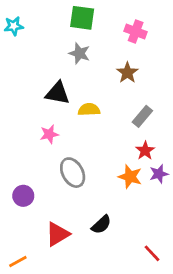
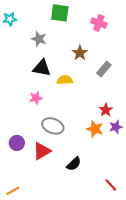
gray star: (79, 53) -> (39, 39), moved
brown star: (127, 73) -> (80, 53), moved
gray rectangle: (142, 116) -> (104, 69), moved
gray ellipse: (73, 173) -> (53, 126), turned -40
red triangle: (58, 234) -> (42, 151), moved

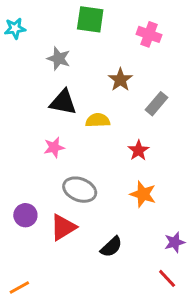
red star: (106, 110) -> (138, 150), moved
purple star: (116, 127) -> (175, 242), moved

